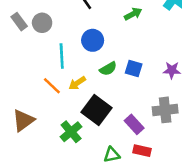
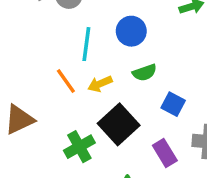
blue square: (134, 69) -> (173, 104), moved

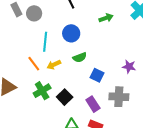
black square: (119, 124) -> (65, 97), moved, size x0.7
green cross: (79, 147) -> (42, 91), moved

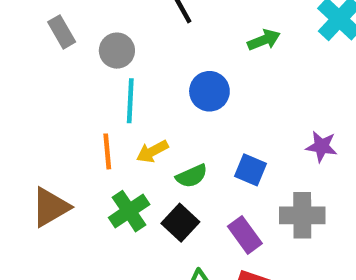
gray circle: (34, 13) -> (117, 51), moved
blue circle: (71, 33) -> (209, 91), moved
green semicircle: (80, 57) -> (192, 176), moved
orange line: (34, 64) -> (107, 151), turned 35

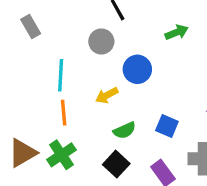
gray circle: (117, 51) -> (101, 41), moved
cyan line: (130, 101) -> (61, 75), moved
yellow arrow: (152, 151) -> (107, 95), moved
green cross: (129, 211) -> (62, 155), moved

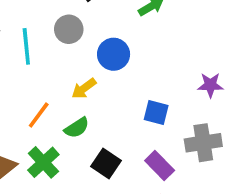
cyan line: (61, 75) -> (26, 46), moved
orange line: (64, 113) -> (39, 115), turned 50
green semicircle: (124, 130) -> (77, 128), moved

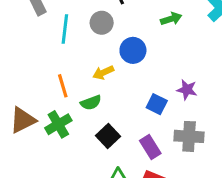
purple star: (210, 85) -> (187, 90), moved
orange line: (39, 115) -> (63, 86), turned -65

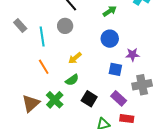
blue circle: (133, 50) -> (110, 39), moved
orange line: (63, 86) -> (44, 67), moved

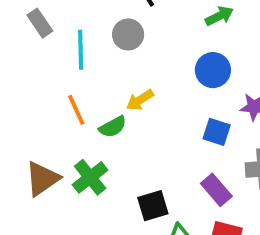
green semicircle: (72, 80) -> (113, 127), moved
black square: (89, 99) -> (153, 206), moved, turned 35

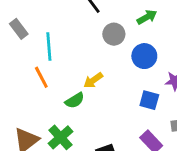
gray circle: (128, 35) -> (114, 34), moved
orange line: (76, 110) -> (41, 77), moved

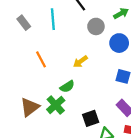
cyan line: (49, 47) -> (53, 19), moved
green semicircle: (75, 100) -> (67, 87), moved

